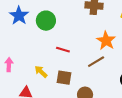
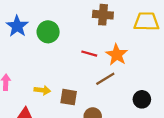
red line: (63, 50) -> (89, 54), moved
yellow arrow: (41, 72) -> (42, 90), turned 144

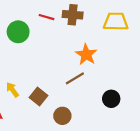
red line: (89, 54) -> (46, 17), moved
yellow arrow: (42, 90) -> (12, 90), turned -133
brown square: (69, 97) -> (39, 97), turned 30

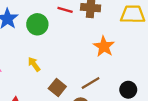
brown line: (75, 78) -> (91, 83), moved
yellow arrow: (12, 90) -> (34, 64), moved

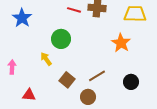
green circle: (37, 24) -> (61, 39), moved
orange star: (104, 46) -> (121, 43), moved

